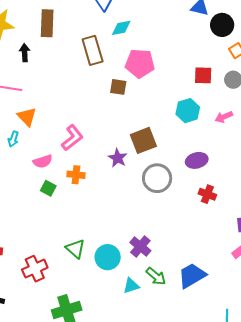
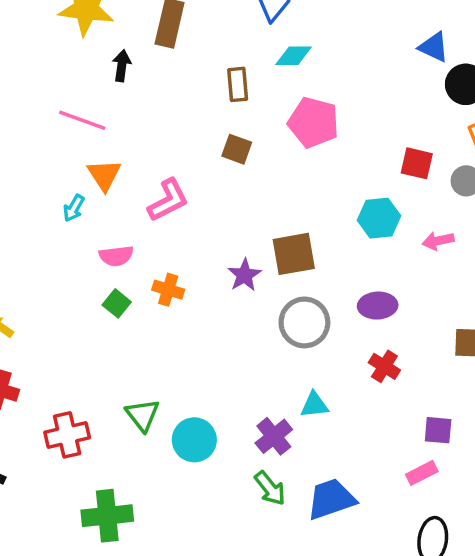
brown rectangle: (93, 50) -> (238, 84), size x0.7
brown square: (118, 87) -> (237, 149), moved
pink L-shape: (72, 138) -> (168, 200), moved
purple cross: (140, 247) -> (274, 436), moved
cyan triangle: (131, 286) -> (314, 405), moved

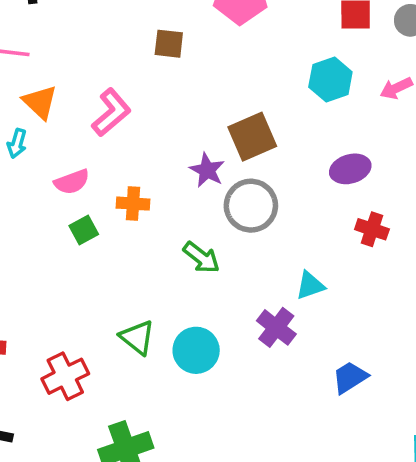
green square: (117, 303) -> (84, 230), turned 36
gray circle: (304, 322) -> (251, 206), moved
green arrow: (270, 488) -> (201, 258), moved
blue trapezoid: (331, 499) -> (350, 377), size x0.7

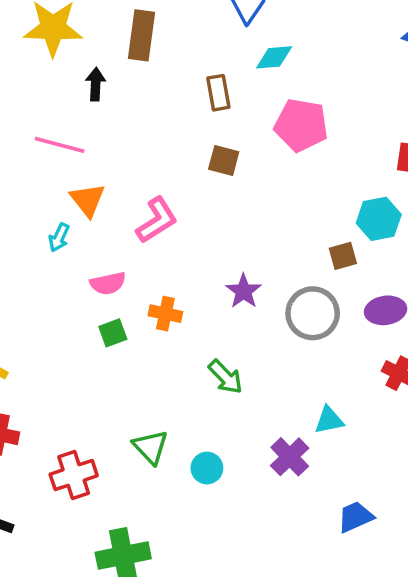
brown square: (252, 137) -> (343, 256), moved, size x0.6
gray circle: (251, 206) -> (313, 313), moved
cyan circle: (196, 350) -> (207, 468), size x0.7

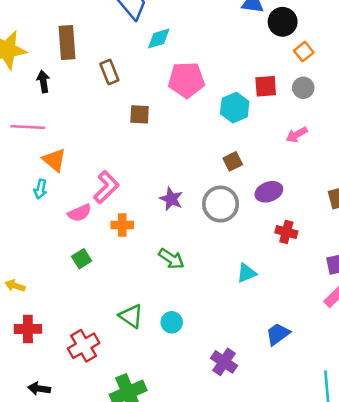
brown rectangle: (218, 93) -> (109, 72), moved
cyan hexagon: (379, 219) -> (235, 108), moved
pink L-shape: (157, 220) -> (106, 187), moved
green square: (113, 333) -> (82, 259), moved
purple cross: (290, 457) -> (224, 362), moved

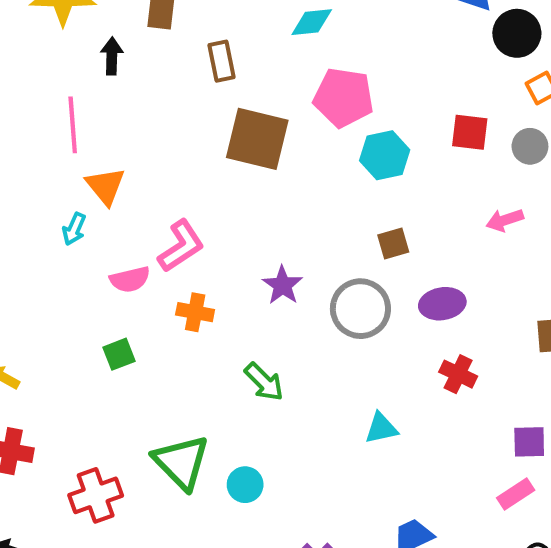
cyan hexagon: (235, 108) -> (385, 155), moved
brown square: (140, 114) -> (257, 139), size x1.8
pink line: (28, 127) -> (73, 125), turned 72
green triangle: (131, 316) -> (181, 462), size x1.4

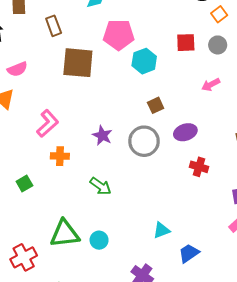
pink semicircle: (130, 279) -> (17, 69), moved
cyan triangle: (381, 428) -> (161, 230), moved
green triangle: (181, 462) -> (65, 234), turned -44

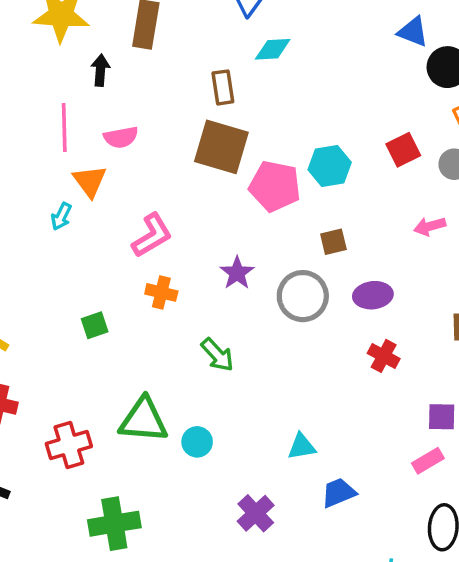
brown rectangle: (54, 26) -> (223, 87), moved
pink pentagon: (119, 35) -> (275, 186), moved
red square: (186, 43) -> (403, 150), turned -36

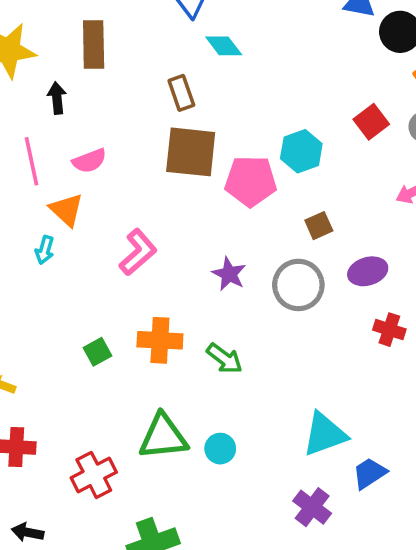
cyan diamond: (273, 49) -> (224, 46), turned 66
orange cross: (161, 292) -> (160, 340), moved, size x1.4
cyan triangle: (302, 447) -> (325, 434), size x1.6
purple cross: (256, 513) -> (312, 507), moved

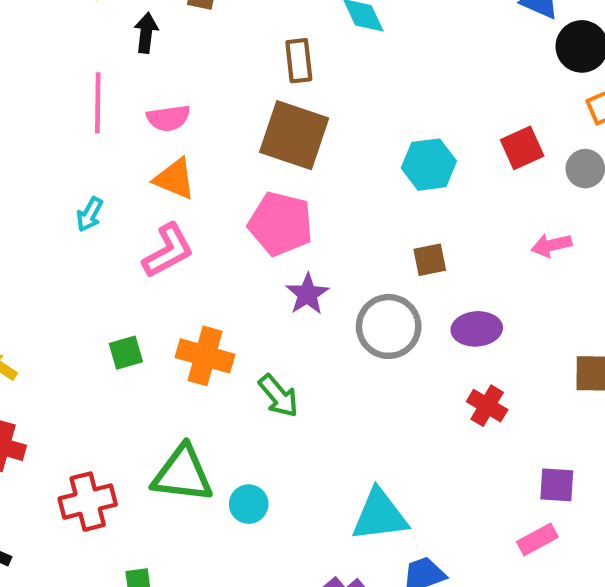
pink pentagon: (251, 181) -> (281, 224), moved
orange triangle: (66, 210) -> (175, 179), moved, turned -33
pink L-shape: (138, 252) -> (168, 251), moved

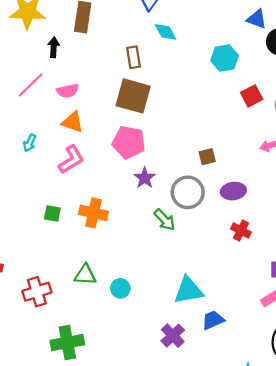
pink line: (98, 103) -> (31, 85), turned 48
cyan hexagon: (429, 165) -> (225, 58), moved
green square: (126, 353) -> (52, 213), turned 30
green arrow: (278, 396) -> (165, 220), moved
green triangle: (183, 474) -> (85, 275), size x0.7

